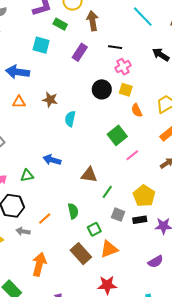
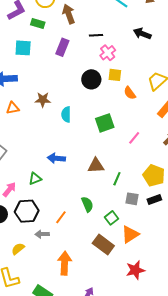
green square: (117, 135) -> (105, 123), moved, turned 30

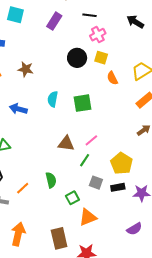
cyan semicircle: (66, 114) -> (53, 99), moved
pink line: (134, 138) -> (91, 140), moved
blue arrow: (56, 158) -> (18, 109), moved
brown rectangle: (103, 244) -> (59, 238), moved, turned 30

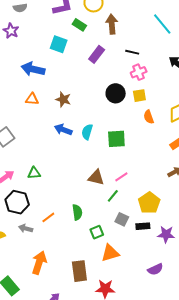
yellow square: (101, 58) -> (139, 96), turned -32
blue arrow: (18, 109) -> (63, 130), moved

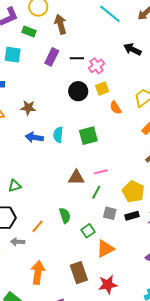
black line: (132, 52) -> (77, 58), moved
pink line: (121, 177) -> (101, 172), turned 32

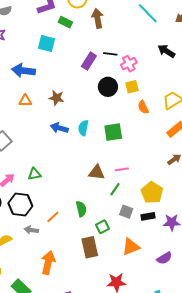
purple rectangle: (52, 57) -> (89, 61), moved
orange triangle: (105, 249) -> (131, 247), moved
brown rectangle: (79, 273) -> (90, 247), moved

